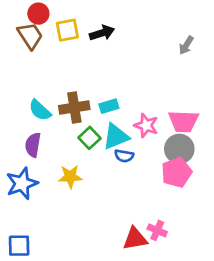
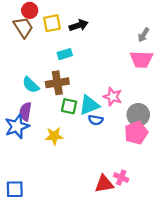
cyan rectangle: (109, 106) -> (65, 54), moved
pink trapezoid: (183, 121) -> (141, 59), moved
green square: (90, 138) -> (69, 106), turned -35
blue star: (22, 183) -> (17, 126), moved

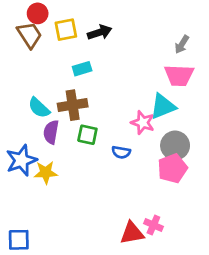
cyan triangle: (89, 105) -> (163, 106), moved
purple semicircle: (25, 112) -> (51, 132), moved
yellow star: (54, 136) -> (46, 172), moved

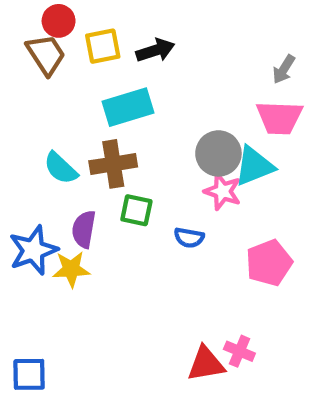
cyan rectangle: (82, 69) -> (128, 107), size x1.6
purple semicircle: (51, 132) -> (84, 229), moved
gray circle: (175, 145) -> (218, 153), moved

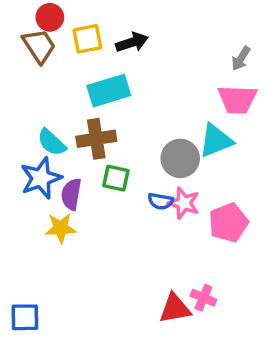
gray circle: (218, 153) -> (180, 158), moved
pink star: (223, 191) -> (184, 203), moved
blue star: (33, 250) -> (41, 178), moved

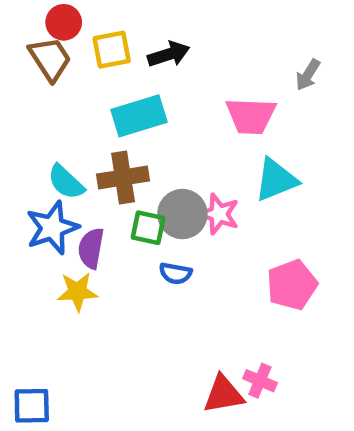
pink trapezoid: (237, 99) -> (251, 116), moved
gray circle: (180, 158) -> (182, 214), moved
blue semicircle: (161, 201) -> (176, 273), moved
pink star: (184, 203) -> (219, 214), moved

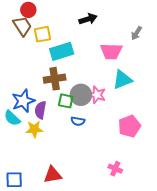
yellow square: (112, 50) -> (42, 34), moved
black arrow: (169, 54) -> (88, 19), moved
cyan semicircle: (66, 182) -> (12, 118), moved
red triangle: (223, 394) -> (53, 175), moved

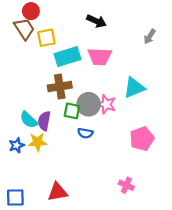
black arrow: (88, 19) -> (96, 21), turned 42
pink trapezoid: (111, 51) -> (100, 57), moved
blue star: (23, 101) -> (17, 145), moved, size x0.6
cyan semicircle: (12, 118) -> (29, 120), moved

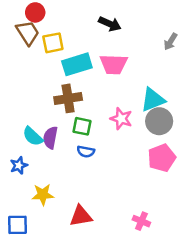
gray circle: (89, 104) -> (159, 121), moved
blue semicircle: (85, 133) -> (86, 152), moved
yellow star: (38, 142) -> (43, 195), moved
pink cross: (126, 185) -> (141, 221), moved
red triangle: (58, 192) -> (81, 216), moved

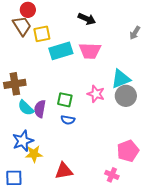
brown cross: (68, 98) -> (15, 84), moved
pink pentagon: (162, 158) -> (128, 151), moved
blue star: (19, 165) -> (23, 141), moved, size x1.5

